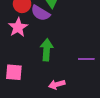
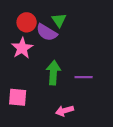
purple line: (86, 59) -> (84, 77), moved

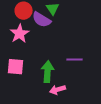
green arrow: (53, 73) -> (48, 72), moved
pink square: (18, 97) -> (16, 67), moved

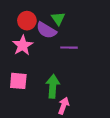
purple line: (75, 60) -> (69, 48), moved
pink arrow: (58, 90) -> (64, 106), turned 126

